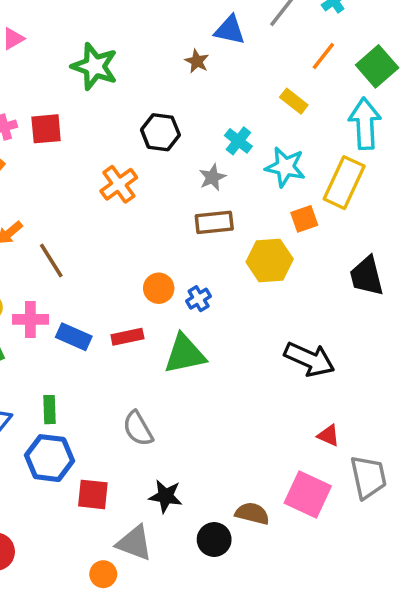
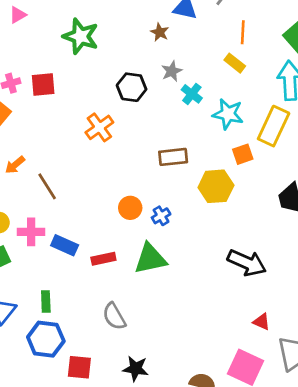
orange line: (323, 56) -> (243, 32), moved, turned -35
gray star: (212, 177) -> (172, 71), moved
red rectangle: (127, 337) -> (103, 259), moved

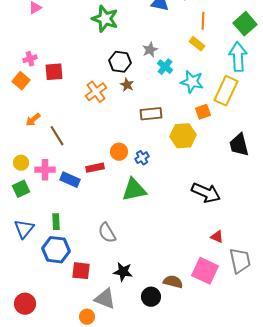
brown star: (160, 32) -> (127, 85), moved
green star: (81, 36) -> (105, 19), moved
red square: (43, 85) -> (54, 72), moved
red rectangle: (103, 259) -> (95, 168), moved

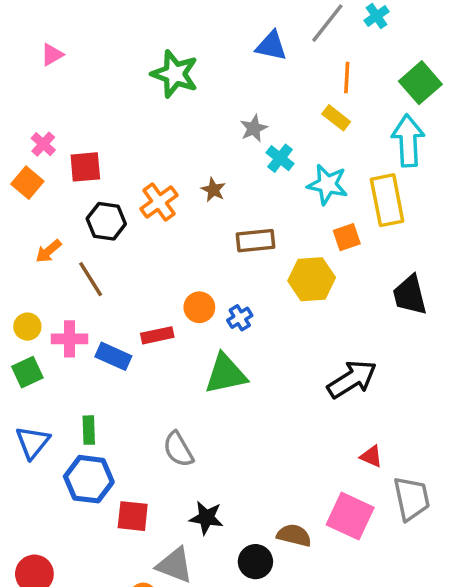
pink cross: (30, 59) -> (43, 144), turned -32
black hexagon: (120, 62) -> (106, 221), moved
yellow rectangle: (226, 91) -> (387, 200), turned -36
black arrow: (206, 193) -> (352, 379), turned -56

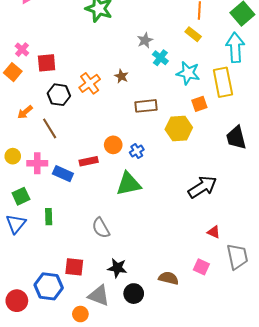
green square: (27, 372) -> (21, 196), moved
blue hexagon: (89, 479) -> (49, 286), moved
pink square: (350, 516) -> (201, 267), size x0.6
black circle: (255, 562) -> (134, 294), moved

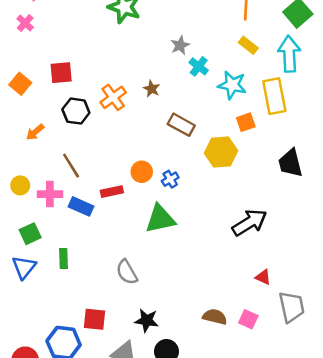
yellow rectangle: (193, 34) -> (248, 45), moved
pink cross: (22, 50) -> (25, 23), moved
brown rectangle: (146, 106) -> (181, 125), turned 35
brown line: (50, 128) -> (71, 166), moved
brown semicircle: (169, 278) -> (215, 317), moved

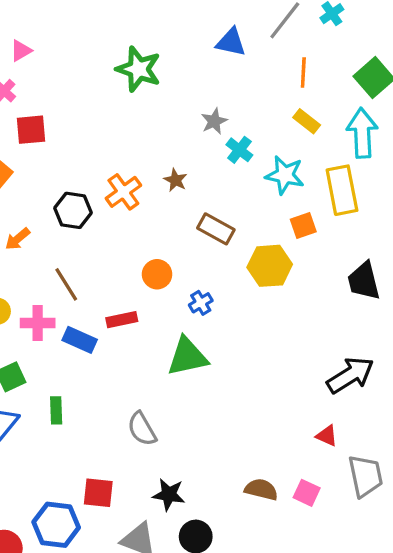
red square: (61, 73) -> (31, 130), moved
orange circle: (142, 172) -> (157, 274), moved
black arrow: (250, 223) -> (350, 375), moved

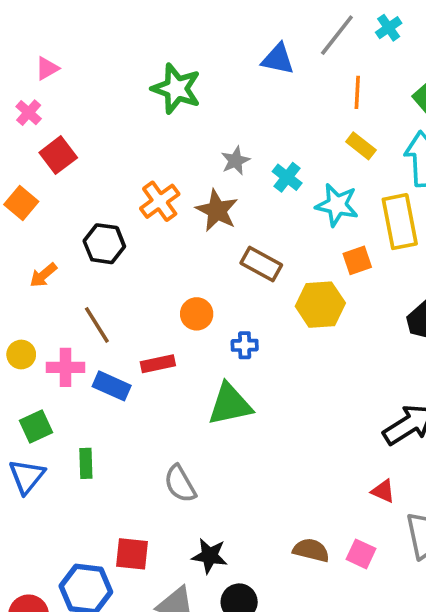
gray star: (214, 121) -> (235, 161), moved
red square: (31, 130) -> (58, 155), turned -32
brown star: (176, 180) -> (217, 210), size x1.6
orange cross: (123, 192) -> (160, 201), moved
blue cross: (201, 303) -> (245, 345), turned 30

